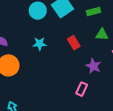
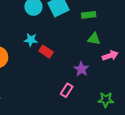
red rectangle: (74, 43) -> (46, 52), moved, turned -32

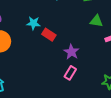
purple star: (81, 69) -> (71, 52), moved

